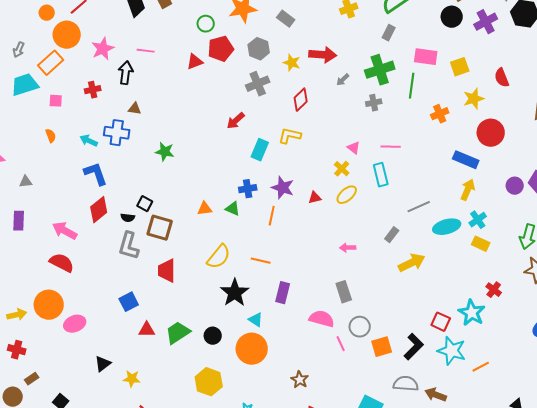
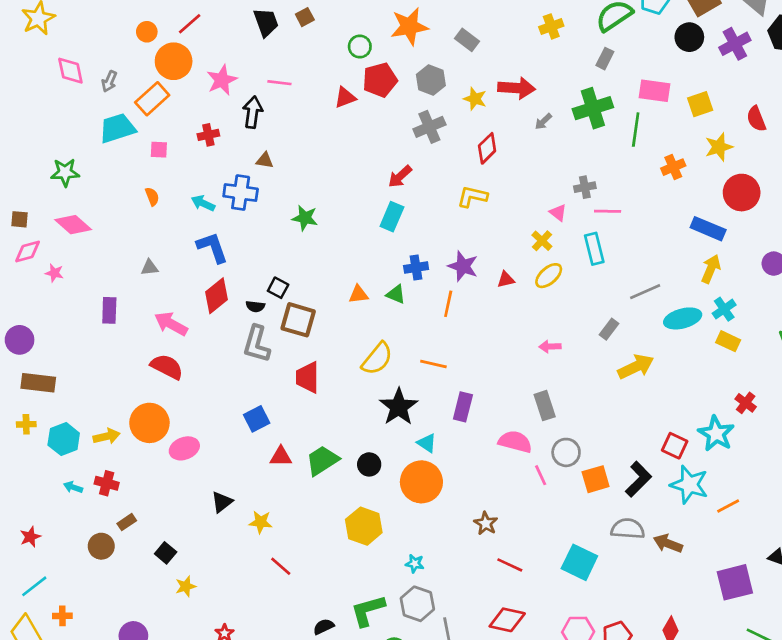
gray cross: (374, 103) -> (585, 187), moved
cyan rectangle: (260, 150) -> (392, 217), moved
gray triangle: (26, 182) -> (149, 268), moved

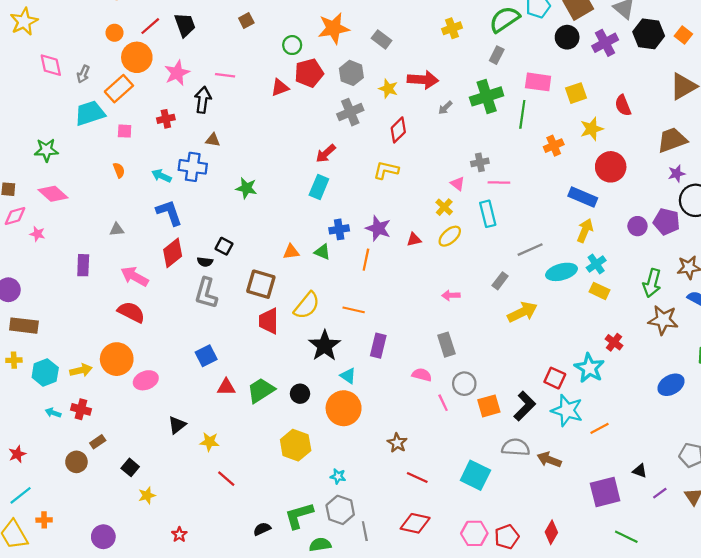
black trapezoid: (266, 22) -> (185, 25), moved
brown square: (298, 320) -> (261, 284), moved
red trapezoid: (308, 377) -> (269, 321), moved
pink semicircle: (515, 442) -> (422, 375), size x0.7

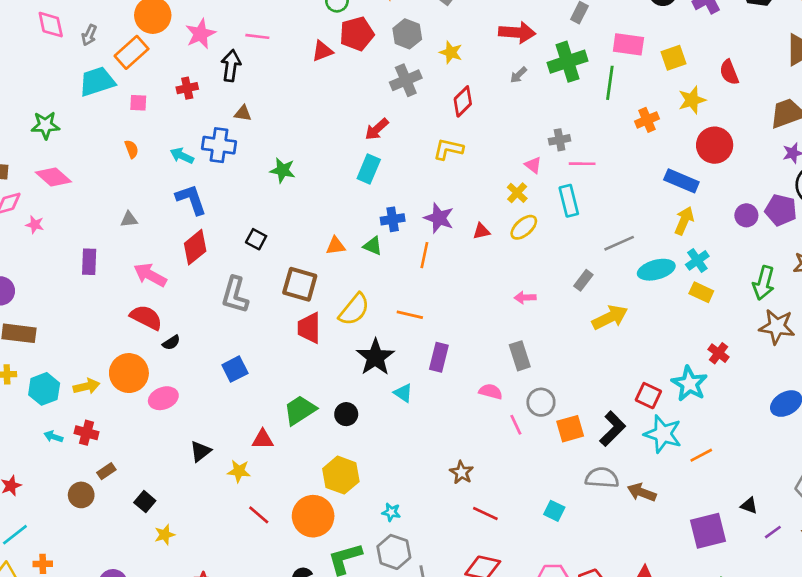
red arrow: (423, 80) -> (517, 32), moved
black semicircle: (205, 262) -> (171, 343), moved, turned -40
red triangle: (226, 387) -> (263, 439), moved
orange circle: (344, 408) -> (313, 516), moved
cyan square: (475, 475) -> (554, 511), size x0.6

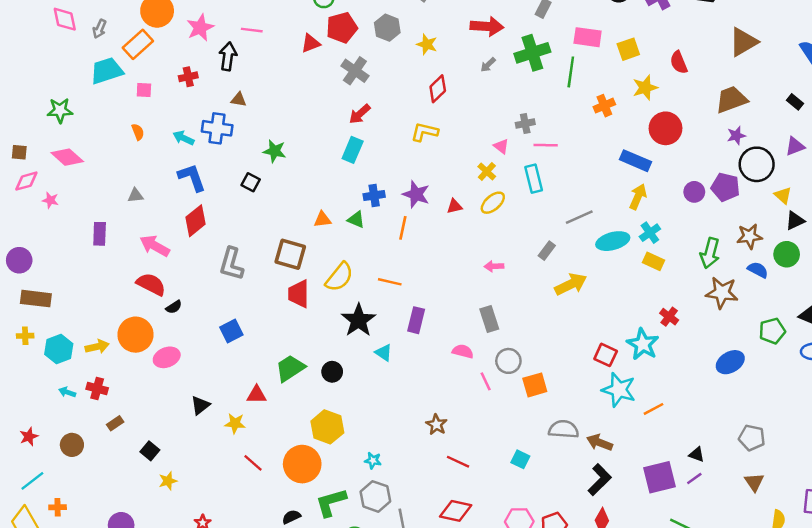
gray cross: (406, 80) -> (355, 71), moved, turned -32
black square: (256, 239) -> (251, 182), moved
black L-shape: (613, 429) -> (600, 480), moved
brown circle: (81, 495) -> (72, 445), moved
purple line: (773, 532) -> (694, 478), moved

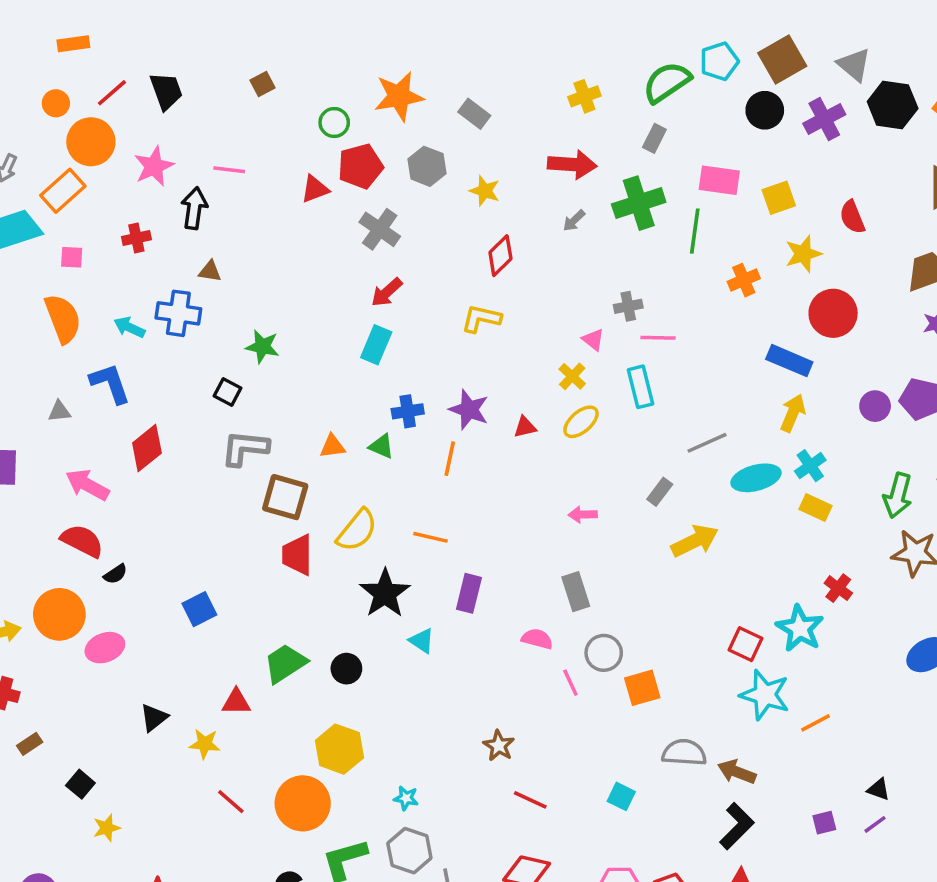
orange semicircle: (138, 132) -> (63, 319), size x2.0
blue L-shape: (192, 177) -> (110, 383), moved
gray L-shape: (231, 264) -> (245, 448), moved, turned 80
purple square: (660, 477) -> (824, 823), size x0.5

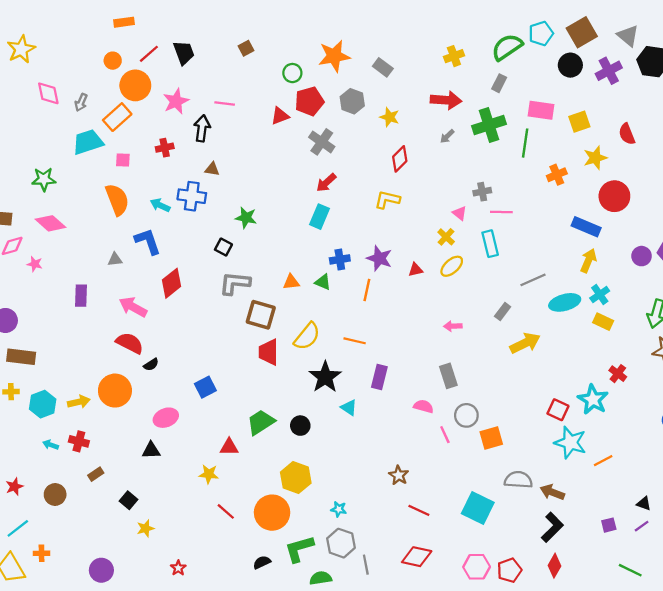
pink ellipse: (105, 648) -> (166, 418), moved
black triangle: (154, 718) -> (151, 450), moved, turned 36
cyan square: (621, 796) -> (478, 508), size x1.8

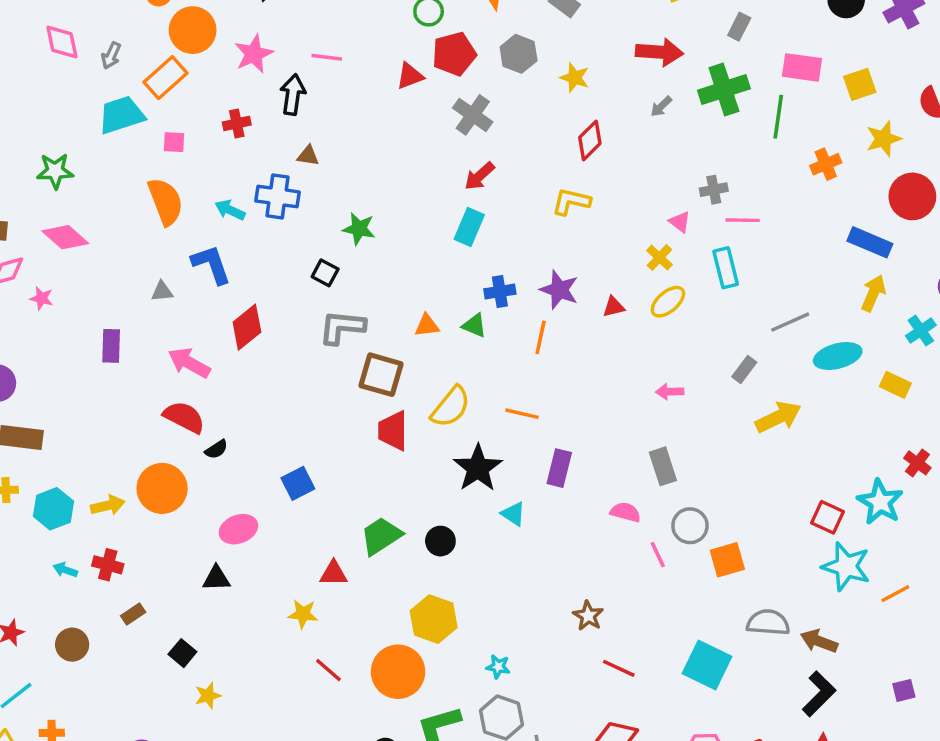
cyan cross: (600, 294) -> (921, 331), moved

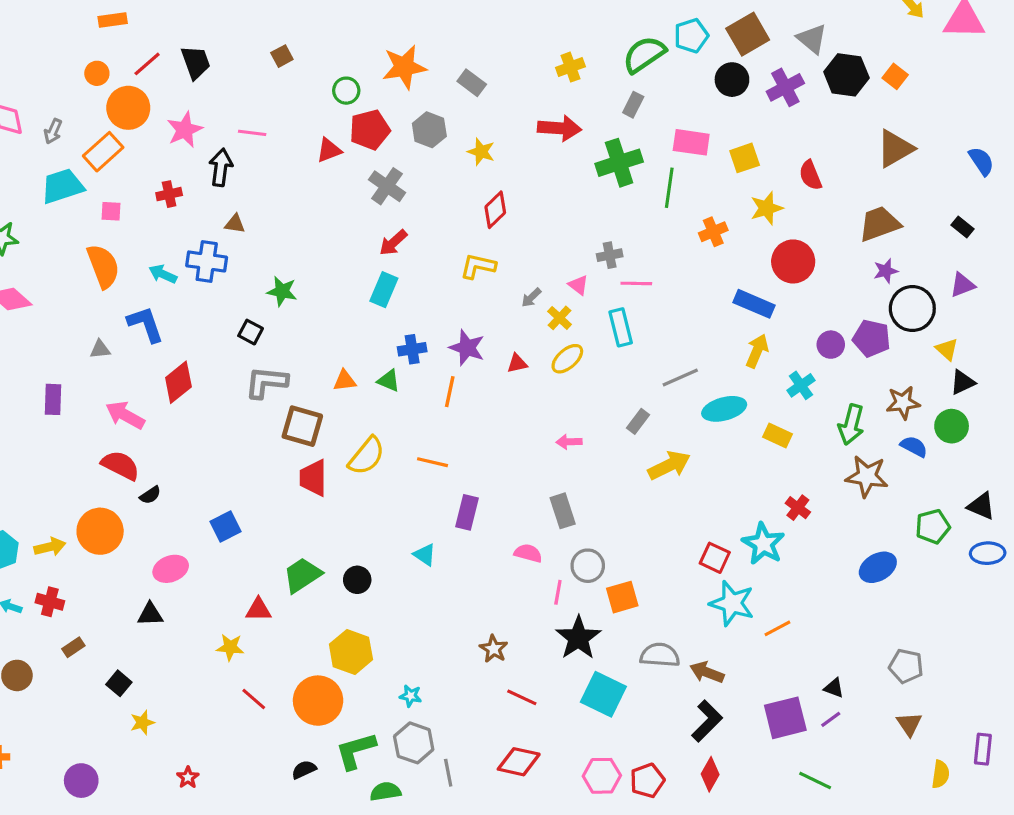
gray arrow: (661, 106) -> (531, 298), moved
black star: (478, 468) -> (578, 638), moved
pink line: (658, 555) -> (558, 592), turned 35
purple square: (904, 690) -> (785, 718), size x2.0

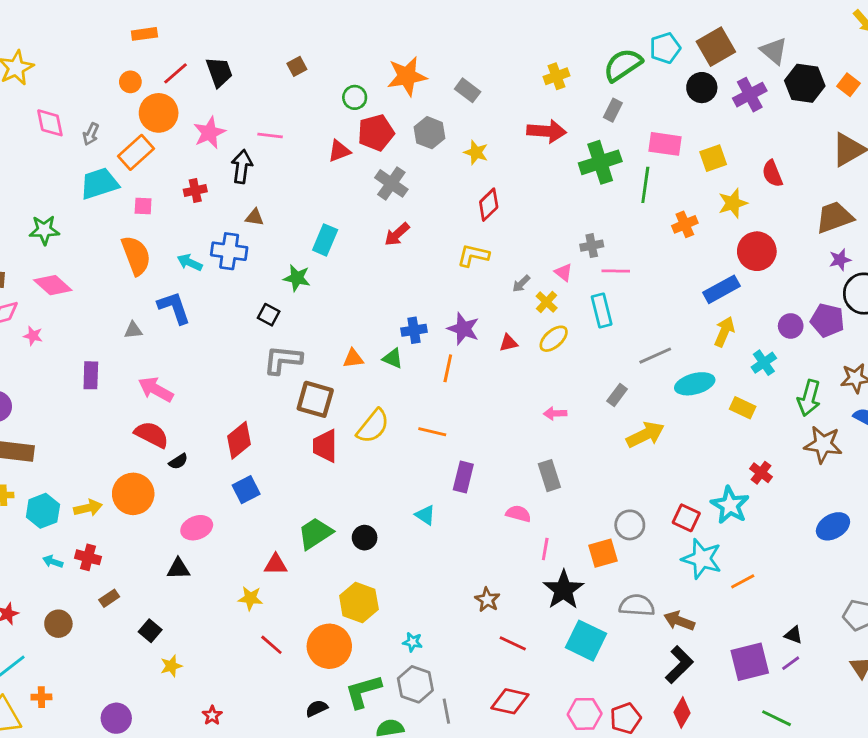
cyan rectangle: (384, 290) -> (325, 240), moved
blue rectangle: (754, 304) -> (722, 289), turned -52
red diamond: (178, 382) -> (239, 440), moved
gray circle: (588, 566) -> (630, 525), moved

